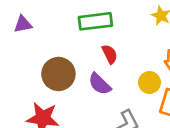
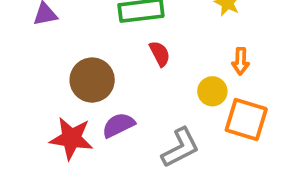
purple semicircle: (100, 84) -> (118, 125), moved, turned 110

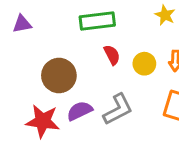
yellow circle: (212, 91) -> (144, 64), moved
gray L-shape: (180, 148) -> (118, 109), moved

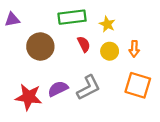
yellow star: (165, 15) -> (107, 24), moved
brown circle: (59, 76) -> (40, 46), moved

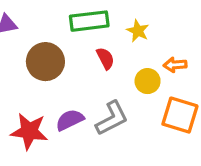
orange arrow: (134, 49) -> (175, 65), turned 84
yellow circle: (110, 51) -> (148, 81), moved

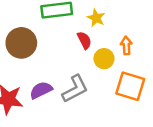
red semicircle: (105, 58) -> (84, 40), moved
orange arrow: (175, 65) -> (126, 46), turned 90

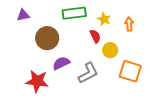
orange arrow: (126, 46) -> (129, 24), moved
purple semicircle: (41, 90) -> (61, 63), moved

